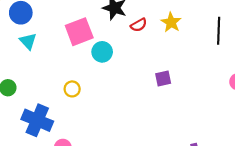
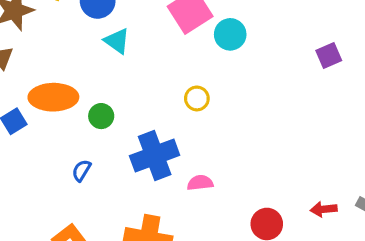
blue cross: (37, 120) -> (155, 155), turned -32

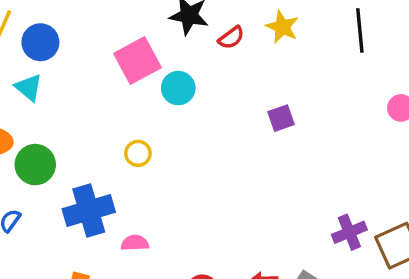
cyan triangle: (117, 41) -> (29, 87), moved
green circle: (101, 116) -> (35, 165), size x1.5

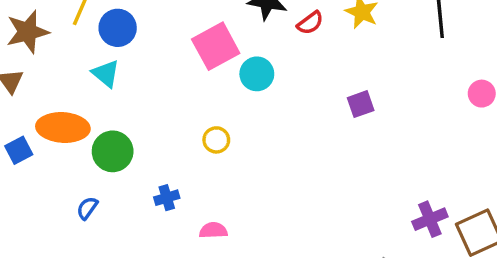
blue cross: (89, 210) -> (167, 198), size x0.5

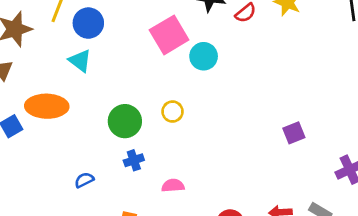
purple square: (361, 104) -> (294, 133), moved
green circle: (113, 151) -> (125, 121), moved
blue semicircle: (87, 208) -> (84, 180), moved, turned 30

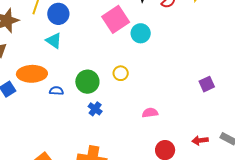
blue cross: (134, 160) -> (95, 109), turned -32
blue semicircle: (84, 180) -> (56, 91), moved, turned 32
pink semicircle: (173, 186) -> (150, 113), moved

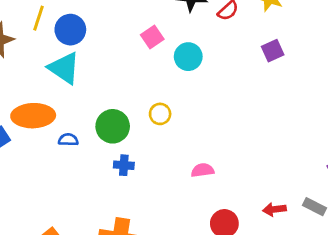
pink square: (116, 19) -> (152, 37), size x0.6
cyan triangle: (54, 41) -> (64, 68), size x1.4
purple square: (207, 84) -> (273, 51), moved
blue cross: (95, 109) -> (124, 165), turned -32

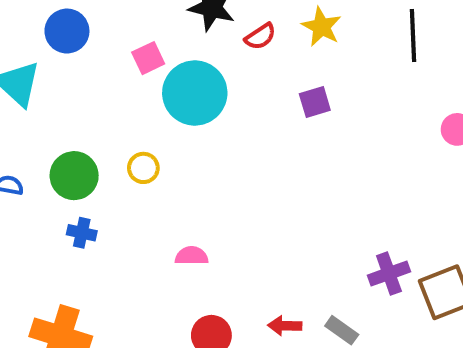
blue circle: (70, 30) -> (67, 31), moved
cyan circle: (188, 57) -> (195, 93), size x1.6

